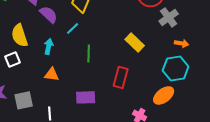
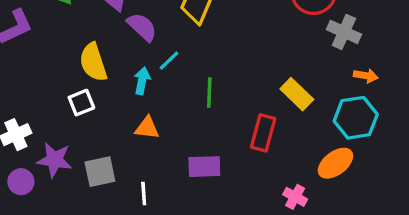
gray cross: (169, 17) -> (344, 32), turned -30
cyan line: (73, 28) -> (169, 61), moved
yellow rectangle: (135, 42) -> (297, 94), moved

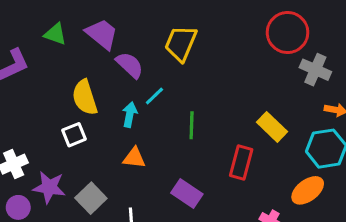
purple rectangle: (204, 167) -> (187, 193), turned 36
gray square: (100, 172) -> (91, 198), turned -32

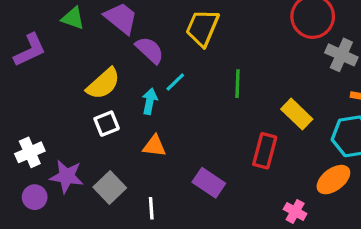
yellow semicircle: (85, 98) -> (103, 84), turned -114
green line: (192, 125) -> (238, 84), moved
white square: (74, 135) -> (107, 124), moved

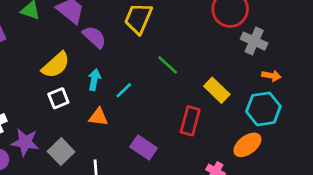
cyan line: (175, 82) -> (124, 90), moved
green line: (238, 84) -> (168, 65), turned -50

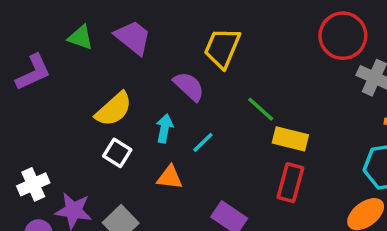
purple semicircle: (94, 37) -> (189, 86), moved
yellow rectangle: (217, 90) -> (290, 139), moved, turned -30
white square: (58, 98) -> (117, 153), turned -36

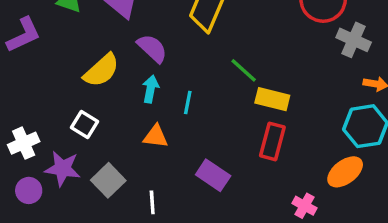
purple semicircle: (189, 86) -> (152, 48), moved
cyan line: (203, 142) -> (188, 102), turned -35
white square: (117, 153) -> (85, 124), moved

